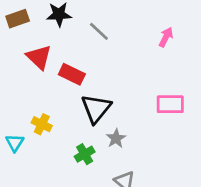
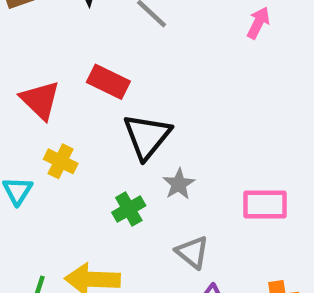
red triangle: (39, 57) -> (40, 100), moved
pink rectangle: (170, 104) -> (265, 204), moved

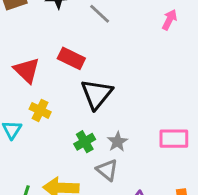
gray star: (179, 184) -> (117, 142), moved
gray triangle: (192, 252) -> (107, 170), moved

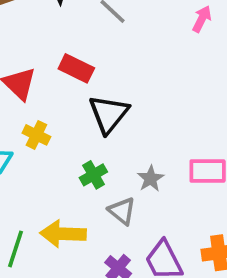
gray star: (117, 142) -> (150, 179), moved

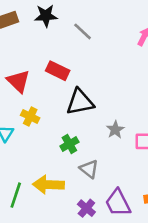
black triangle: (109, 114) -> (80, 102), turned 40
gray star: (150, 179) -> (115, 130), moved

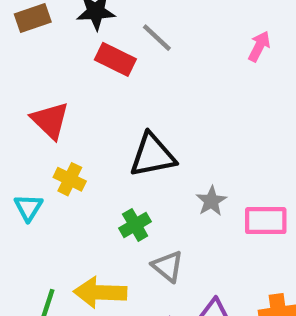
red rectangle: (58, 71) -> (115, 59), moved

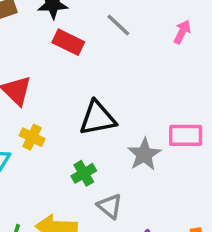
gray line: (157, 38) -> (118, 25), moved
gray star: (211, 201) -> (144, 154), size x1.4
pink rectangle: (266, 221) -> (186, 135), moved

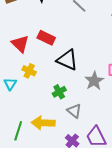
red rectangle: (68, 42) -> (46, 38), moved
black triangle: (98, 118) -> (67, 60), turned 35

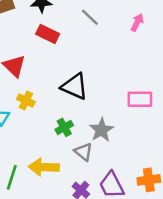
red rectangle: (46, 38) -> (48, 34), moved
gray star: (94, 81) -> (101, 130), moved

